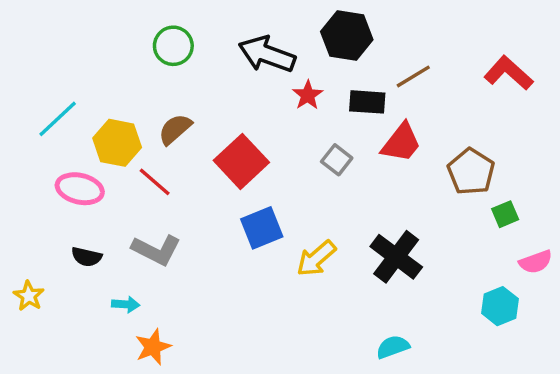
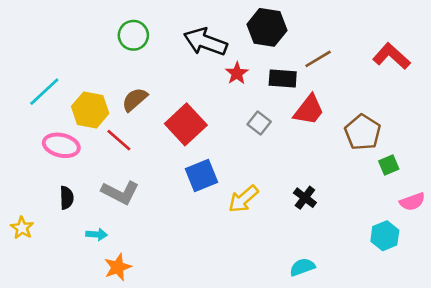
black semicircle: (87, 257) -> (67, 198), turned -105
black cross: (396, 257) -> (305, 198), size x0.6

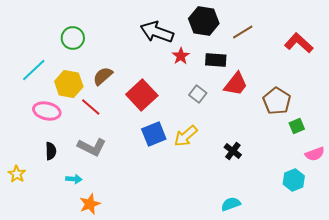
green circle: (133, 35) -> (73, 38), moved
brown line: (318, 59) -> (243, 32), moved
yellow arrow: (243, 199) -> (186, 136), moved

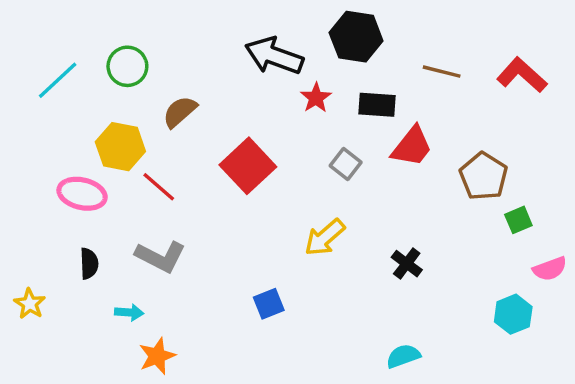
brown line: (243, 32) -> (442, 72), moved, turned 45
cyan line: (34, 70) -> (58, 80), moved
brown semicircle: (103, 76) -> (180, 112), moved
blue square: (154, 134) -> (269, 304), moved, size x0.7

